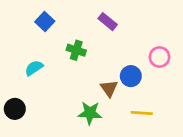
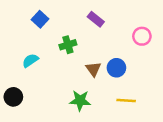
green cross: (76, 50) -> (68, 45), turned -35
pink circle: (159, 57) -> (142, 36), moved
brown triangle: (109, 88) -> (93, 69), moved

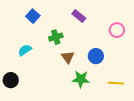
brown triangle: (93, 69) -> (68, 57), moved
green star: (80, 101) -> (81, 79), moved
yellow line: (126, 101) -> (116, 83), moved

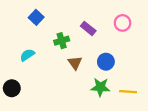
purple rectangle: (79, 16) -> (88, 28), moved
pink circle: (117, 30) -> (123, 23), moved
green star: (81, 79) -> (100, 87), moved

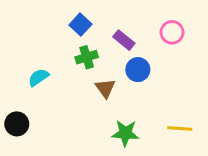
blue square: (36, 17) -> (80, 25), moved
blue circle: (106, 62) -> (138, 70), moved
green star: (100, 87) -> (125, 133), moved

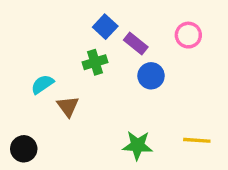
blue square: (80, 25) -> (105, 27), moved
brown triangle: (105, 88) -> (68, 106), moved
black circle: (17, 124) -> (24, 149), moved

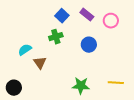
purple rectangle: (136, 44) -> (87, 15), moved

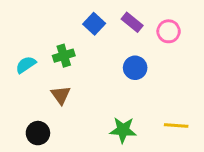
green cross: (56, 37) -> (64, 56), moved
cyan semicircle: (25, 50) -> (26, 65), moved
black circle: (14, 88) -> (38, 133), moved

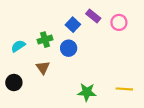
blue square: (94, 24) -> (73, 25), moved
blue circle: (135, 68) -> (69, 48), moved
black circle: (38, 133) -> (14, 83), moved

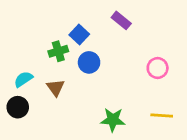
pink circle: (119, 22) -> (158, 68), moved
blue square: (73, 25) -> (79, 34), moved
cyan semicircle: (18, 46) -> (23, 79), moved

